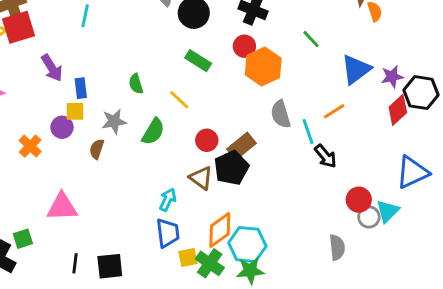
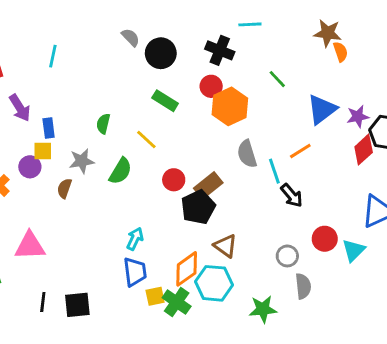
green semicircle: (136, 84) -> (103, 124), turned 30
brown triangle: (201, 178) -> (225, 246), moved
gray circle: (369, 217) -> (287, 256), moved
green star: (250, 271) -> (263, 309), moved

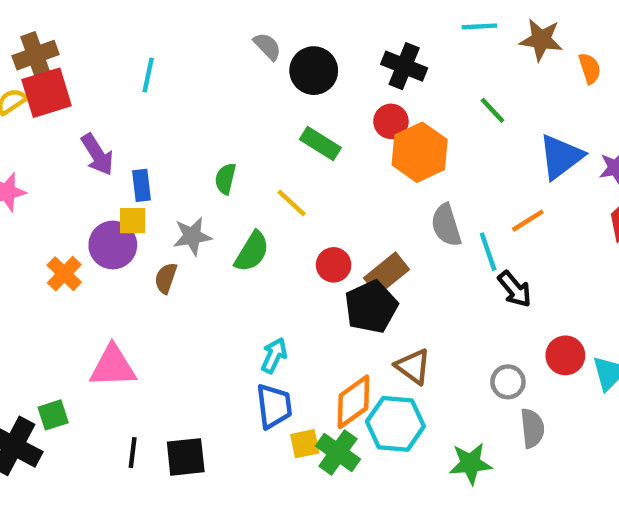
cyan line: (250, 24) -> (479, 26), moved
brown star: (328, 33) -> (541, 40), moved
purple circle: (30, 167) -> (113, 245), size x1.4

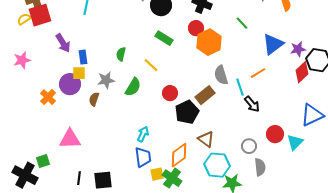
brown rectangle: (387, 274) -> (205, 95), moved
cyan hexagon: (395, 424) -> (217, 165), moved

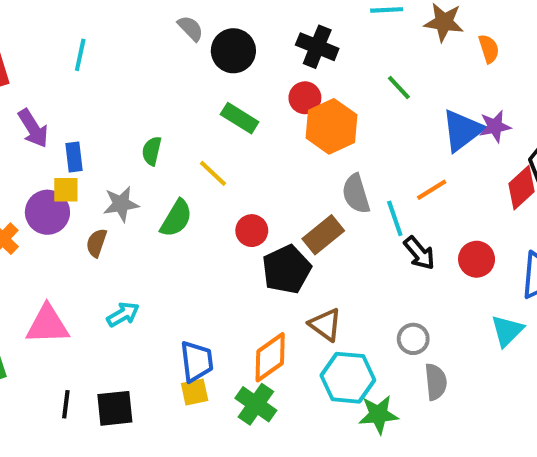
purple star: (298, 49) -> (495, 126), moved
cyan arrow: (143, 134) -> (123, 314), moved, turned 35
red circle: (275, 134) -> (477, 259), moved
yellow square: (157, 174) -> (195, 392), moved

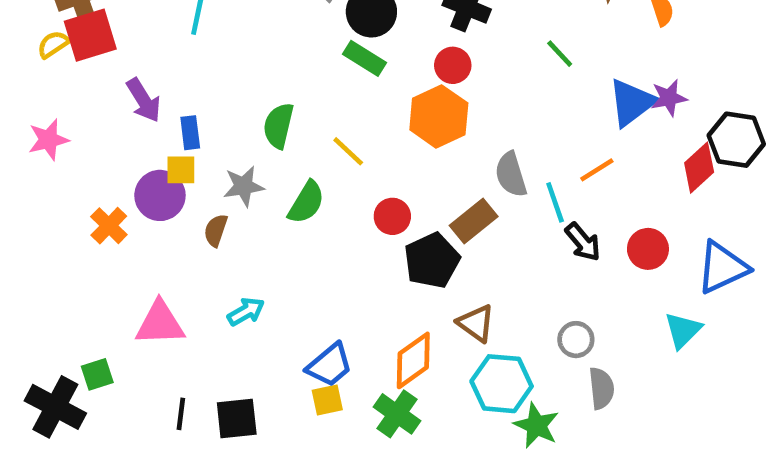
green rectangle: (240, 118) -> (364, 58), moved
orange hexagon: (331, 126) -> (439, 116), moved
green semicircle: (152, 151) -> (278, 126), size x1.4
blue trapezoid: (197, 361) -> (330, 365), turned 57
green star: (378, 414) -> (536, 425), turned 30

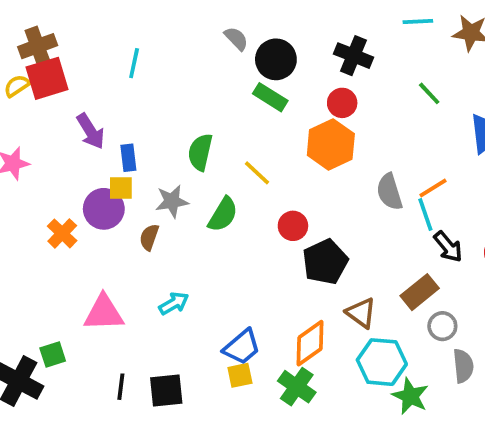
orange line: (597, 170) -> (433, 188), moved
brown rectangle: (474, 221) -> (420, 292), moved

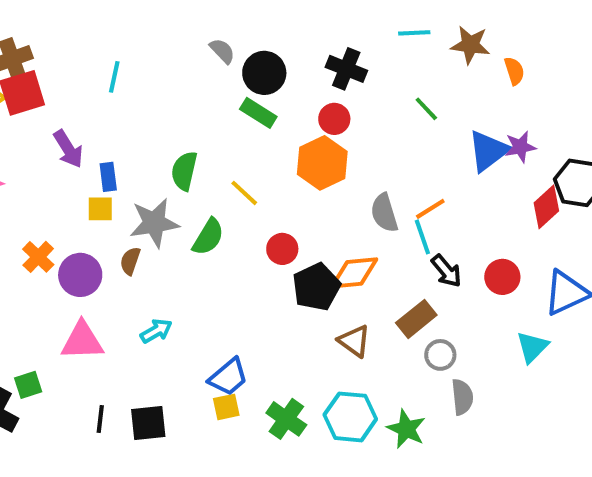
gray star: (172, 201) -> (154, 223), size x1.4
purple circle: (104, 209) -> (80, 275), moved
orange diamond: (310, 343) -> (354, 273), moved, turned 30
cyan hexagon: (382, 362) -> (350, 417), moved

